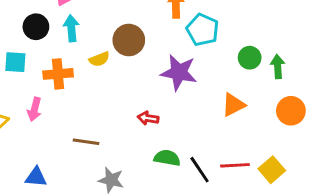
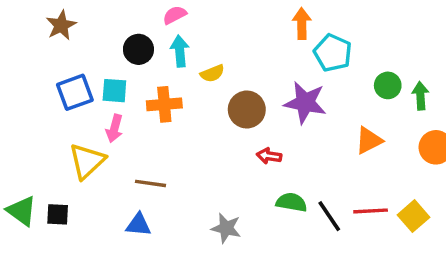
brown circle: (129, 40) -> (247, 110), moved
yellow semicircle: (99, 59) -> (212, 73), moved
pink arrow: (34, 109) -> (114, 128), moved
brown line: (86, 142) -> (151, 183), moved

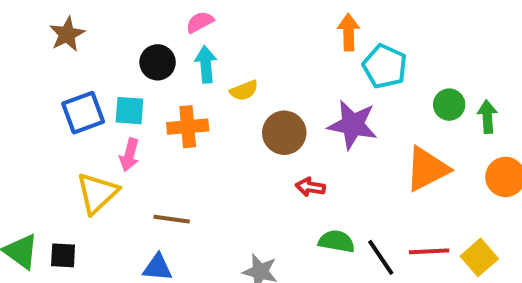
orange triangle: (369, 140) -> (427, 169), size x1.4

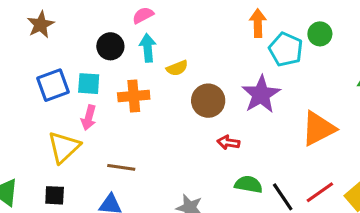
green circle: (449, 105) -> (320, 34), moved
purple star: (353, 125) -> (261, 94), turned 30
red line: (429, 251) -> (320, 192), turned -32
black square: (63, 255) -> (55, 195), moved

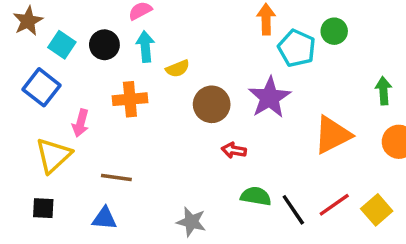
cyan square: (89, 84) -> (62, 45), moved, turned 30
blue square: (53, 85) -> (41, 87), turned -32

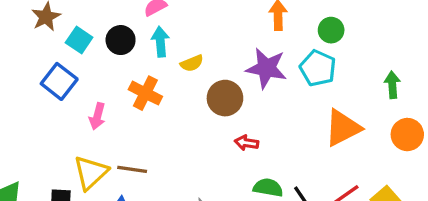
green circle: (334, 31) -> (331, 30), moved
cyan pentagon: (297, 48) -> (318, 68), moved
purple star: (270, 98) -> (266, 68), moved, turned -30
orange cross: (130, 99) -> (145, 93), turned 32
yellow triangle: (53, 155) -> (91, 173), moved

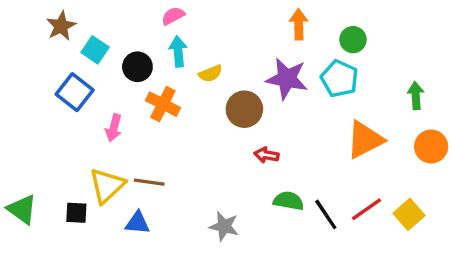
black circle: (121, 40) -> (137, 67), moved

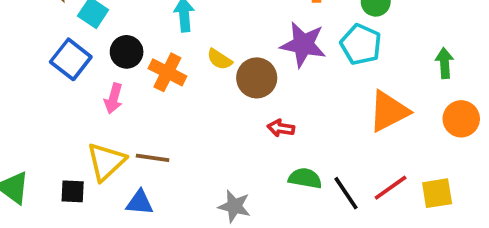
black circle: (137, 67) -> (127, 52), moved
yellow semicircle: (210, 74) -> (220, 59), moved, turned 55
yellow square: (409, 214) -> (437, 193), turned 32

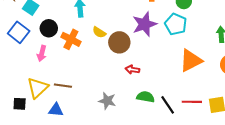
purple star: (303, 44) -> (145, 24), turned -30
red line: (391, 188) -> (192, 102), turned 36
gray star: (234, 206) -> (107, 101), moved

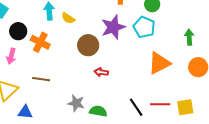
yellow semicircle: (99, 32) -> (68, 18), moved
brown line: (63, 86) -> (41, 79), moved
green semicircle: (146, 97) -> (98, 111), moved

